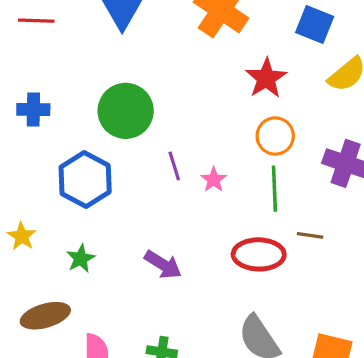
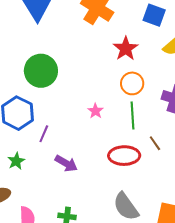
purple line: (174, 166) -> (44, 134), moved, turned 42
brown line: (310, 235) -> (155, 143), turned 49

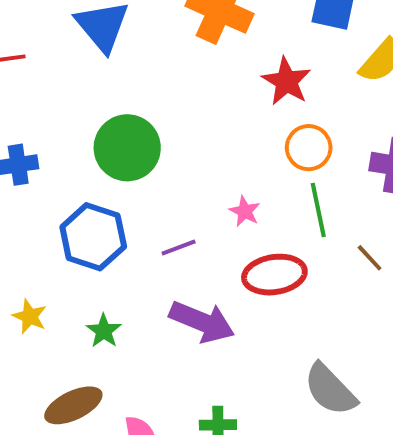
purple line: (44, 134) -> (179, 248), moved, turned 54
red ellipse: (124, 156) -> (274, 275), moved
purple arrow: (66, 163) -> (202, 322), size x1.4

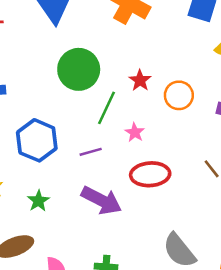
red star: (286, 81) -> (140, 80), moved, size x0.7
green circle: (127, 148) -> (79, 69), moved
green line: (318, 210) -> (107, 108), moved, turned 32

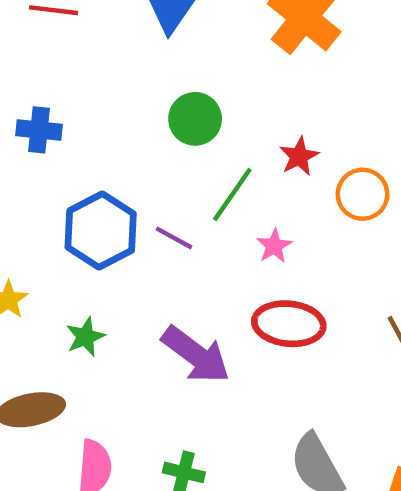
green circle: (79, 69) -> (195, 119), size x0.7
purple line: (91, 152) -> (174, 238), moved, turned 35

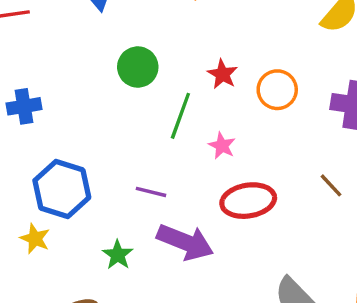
blue hexagon: (101, 231) -> (62, 189), moved
purple line: (174, 238) -> (151, 192), moved
green star: (85, 337) -> (118, 255), moved

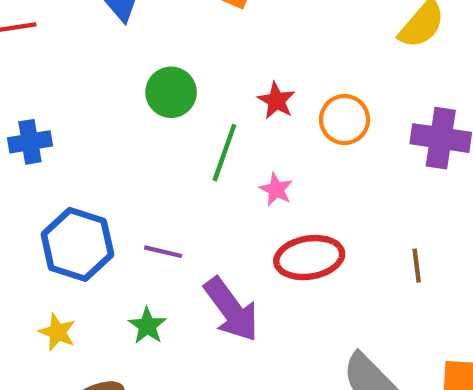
brown line: (331, 185) -> (417, 266), moved, turned 36
purple line: (151, 192) -> (163, 252), moved
yellow star: (35, 239) -> (57, 332), moved
purple arrow: (185, 242) -> (231, 310), turned 32

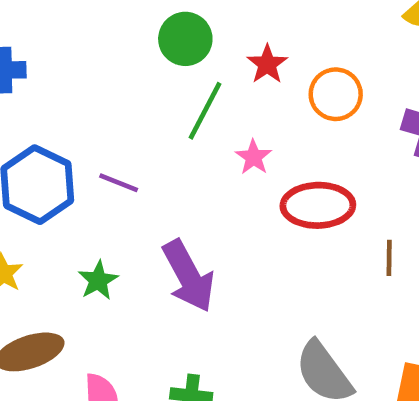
green circle: (171, 92) -> (185, 39), moved
purple line: (163, 252) -> (119, 183), moved
red ellipse: (309, 258) -> (318, 205), moved

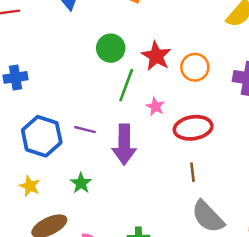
red star: (267, 64) -> (156, 56), size x1.4
brown line: (389, 258) -> (192, 172), moved
purple arrow: (188, 276) -> (124, 145), moved, turned 36

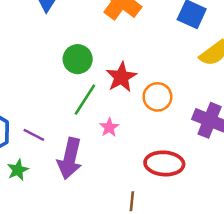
red ellipse: (193, 128) -> (164, 163), moved
green star: (81, 183) -> (18, 170), moved

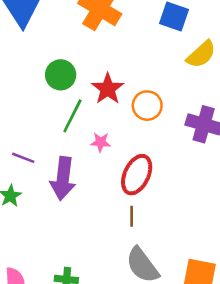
pink star: (109, 127) -> (101, 142), turned -30
red ellipse: (164, 163) -> (137, 175), moved, turned -63

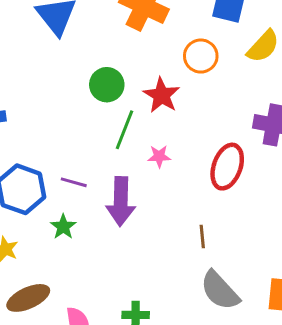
orange circle: (147, 106) -> (201, 56), moved
red ellipse: (137, 175) -> (227, 167), moved

